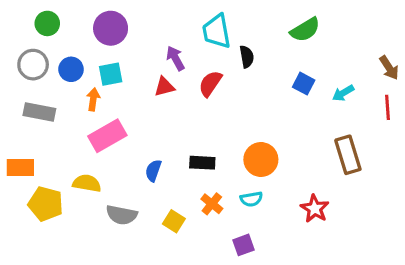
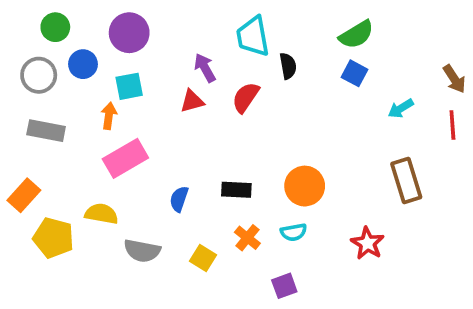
blue circle: (71, 69) -> (83, 64), moved
blue square: (304, 84) -> (355, 73), moved
orange rectangle: (20, 167) -> (24, 195), turned -48

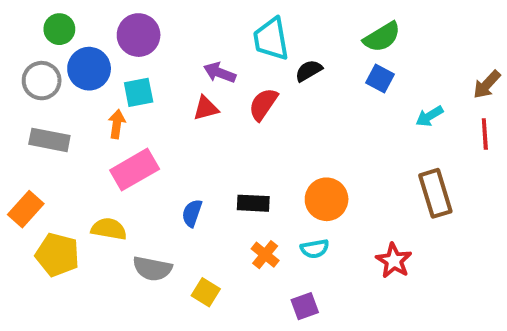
blue circle: (83, 64) -> (89, 69), size x1.4
black semicircle: (288, 66) -> (309, 71), turned -110
purple arrow: (205, 68) -> (220, 73), turned -40
brown arrow: (454, 79) -> (487, 85), turned 76
yellow square: (203, 258) -> (206, 292), moved

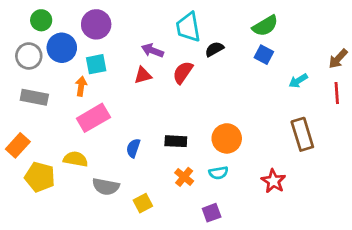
yellow square: (206, 292) -> (143, 203), turned 30

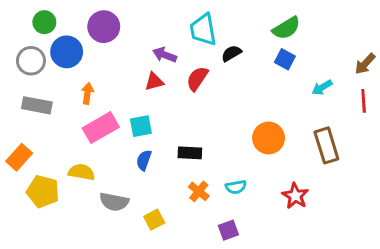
cyan square: (96, 64) -> (141, 126), moved
orange circle: (227, 138) -> (269, 138), moved

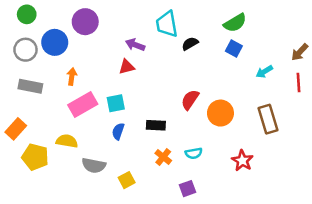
green circle: (44, 22) -> (27, 14), moved
red semicircle: (197, 79) -> (190, 100), moved

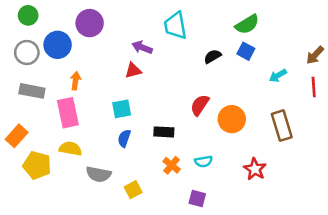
black semicircle: (190, 44) -> (213, 56), moved
pink rectangle: (83, 105) -> (68, 113), moved, turned -72
purple square: (188, 189) -> (197, 199), turned 35

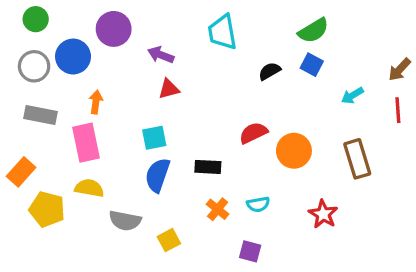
purple arrow: (142, 47) -> (161, 55), moved
red semicircle: (200, 105) -> (253, 133), turned 30
blue semicircle: (124, 138) -> (157, 175), size x1.5

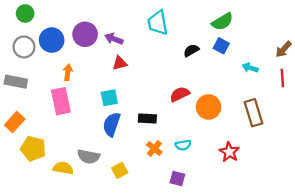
purple circle: (114, 29) -> (85, 34), moved
cyan arrow: (352, 96) -> (250, 68), turned 49
gray rectangle: (41, 115) -> (16, 82), moved
yellow semicircle: (89, 188) -> (63, 168), moved

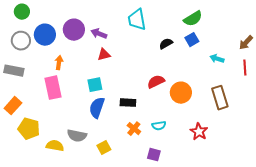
blue square: (221, 46) -> (192, 40), turned 32

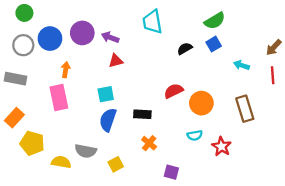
cyan semicircle: (159, 126) -> (195, 135), moved

